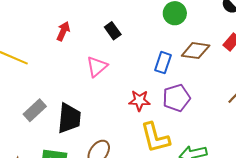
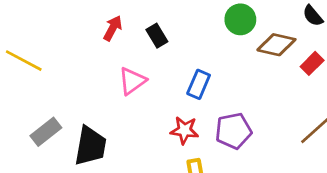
red arrow: (63, 31) -> (113, 28), moved
brown diamond: (196, 51) -> (276, 45), moved
blue rectangle: (163, 63) -> (199, 84), moved

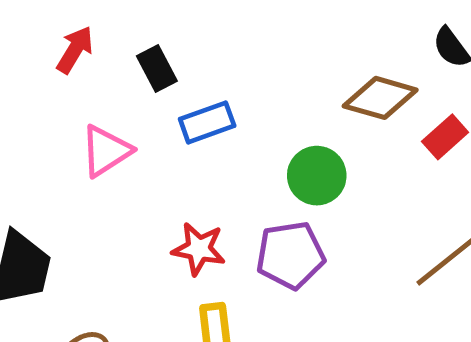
green circle: (240, 19) -> (317, 176), moved
blue rectangle: (199, 84) -> (207, 122), moved, turned 44

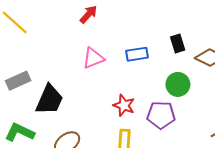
black rectangle: (157, 68) -> (178, 44), moved

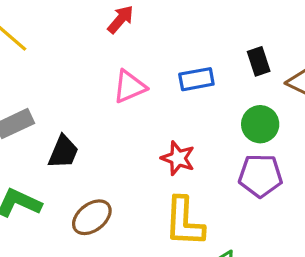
black trapezoid: (49, 100) -> (63, 152), size x0.7
purple pentagon: (161, 115) -> (260, 176), moved

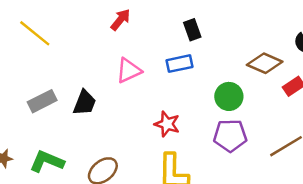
black rectangle: (259, 61) -> (192, 30), moved
black trapezoid: (63, 152) -> (85, 103), moved

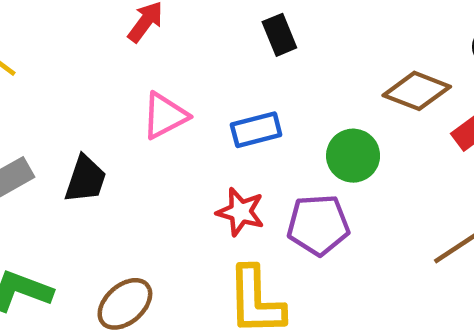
blue rectangle: (179, 64) -> (256, 130), moved
purple pentagon: (230, 136) -> (318, 225), moved

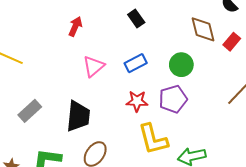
brown diamond: (417, 91) -> (203, 29), turned 68
black trapezoid: (85, 179) -> (78, 116), moved, size x1.4

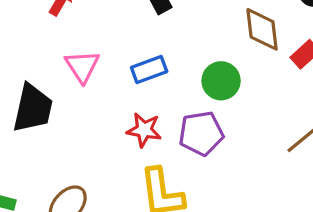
pink triangle: (94, 66) -> (82, 66), turned -30
black trapezoid: (78, 116) -> (33, 108), moved

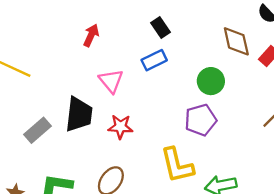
blue rectangle: (149, 70) -> (154, 60), moved
red star: (144, 130) -> (120, 127), moved

